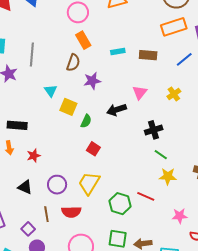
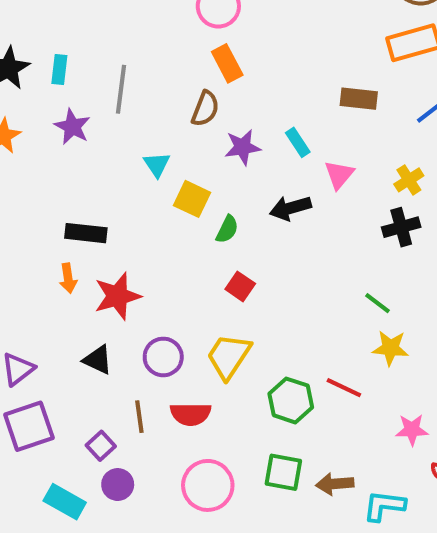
cyan rectangle: (118, 52) -> (298, 142), moved, turned 64
black cross: (154, 130) -> (401, 227), moved
red star: (34, 156) -> (117, 296), size x1.6

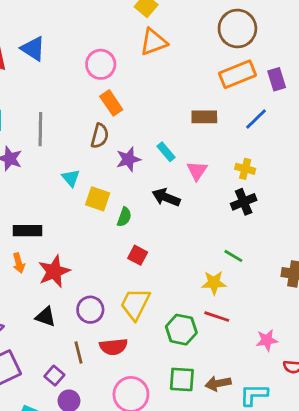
yellow cross: (409, 180) -> (245, 169), turned -36
black arrow: (290, 208) -> (166, 197), turned 44
yellow star: (390, 348) -> (214, 283), moved

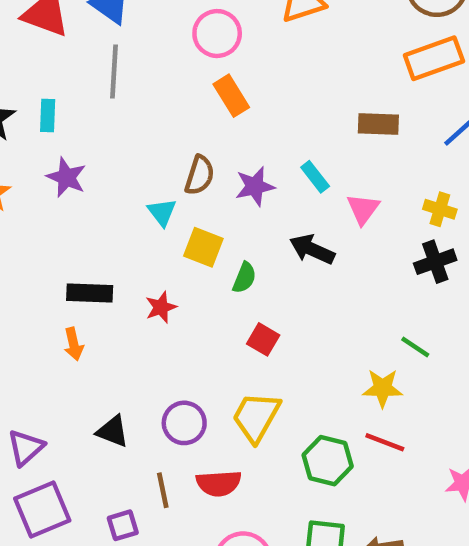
gray line: (40, 129) -> (114, 72), moved
brown semicircle: (100, 136) -> (200, 175), moved
red star: (54, 271) -> (161, 307), moved, size x0.6
purple square: (54, 376) -> (123, 525), turned 30

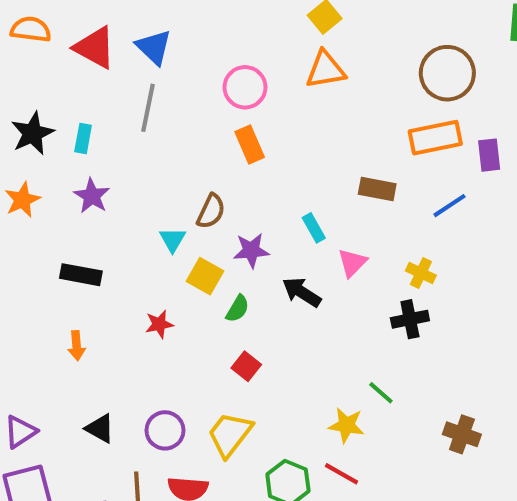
purple star: (255, 186) -> (251, 250), moved
black rectangle: (90, 293) -> (81, 275), moved

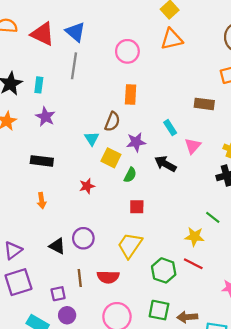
orange rectangle: (250, 145) -> (131, 94), moved, turned 30
red square: (246, 366) -> (137, 207), turned -35
purple circle: (165, 430) -> (83, 238), moved

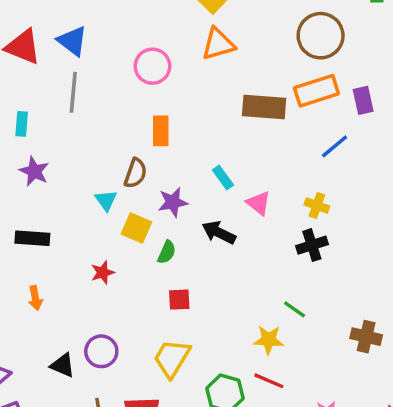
brown rectangle: (204, 104) -> (264, 107), moved, size x1.4
pink triangle: (193, 146) -> (259, 203), turned -30

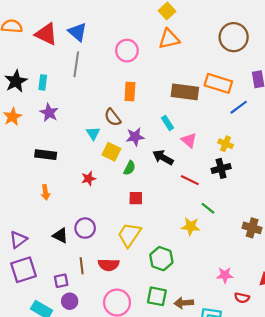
orange rectangle: (316, 91) -> (218, 83), moved, turned 32
brown rectangle: (264, 107) -> (185, 92), moved
brown semicircle: (135, 173) -> (113, 117), turned 120
red line: (269, 381) -> (190, 180), moved

